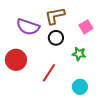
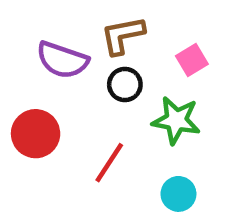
green star: (79, 54) -> (176, 120), size x1.5

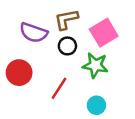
pink square: (192, 60) -> (104, 33), size x1.6

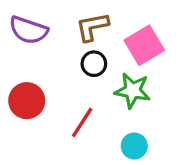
purple semicircle: (34, 33) -> (28, 30), moved

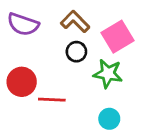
brown L-shape: (92, 27) -> (75, 22), turned 56
red line: (82, 122) -> (52, 100), moved, turned 60

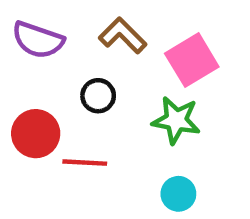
black circle: (76, 52) -> (98, 96), moved

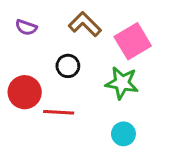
purple semicircle: (38, 40) -> (26, 27), size x0.6

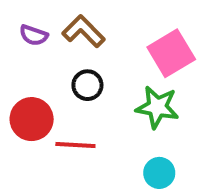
brown L-shape: (85, 24) -> (83, 31), moved

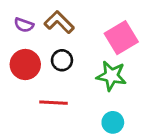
red circle: (32, 119) -> (25, 64), moved

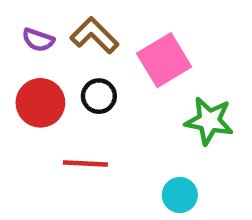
pink square: (121, 38) -> (164, 60), moved
green star: (111, 76) -> (209, 121), moved

